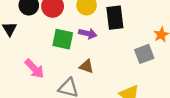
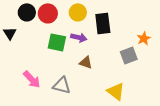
brown triangle: (87, 66) -> (86, 62), moved
pink arrow: (34, 69) -> (32, 79), moved

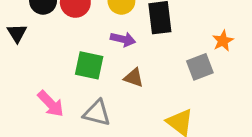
green square: (57, 42) -> (89, 65), moved

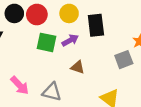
purple arrow: (123, 39) -> (70, 40), turned -42
green square: (89, 65) -> (47, 42), moved

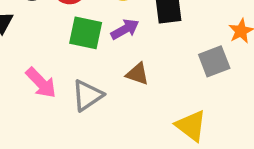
pink arrow: (20, 85) -> (41, 83), moved
gray triangle: (52, 92) -> (87, 95), moved, turned -48

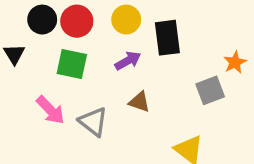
green square: (86, 33) -> (72, 64), moved
gray triangle: (87, 95) -> (93, 122), turned -48

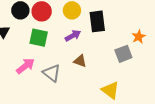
pink arrow: (50, 110) -> (25, 66), turned -84

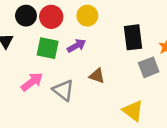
black rectangle: (97, 21) -> (133, 37), moved
purple arrow: (73, 36) -> (76, 46), moved

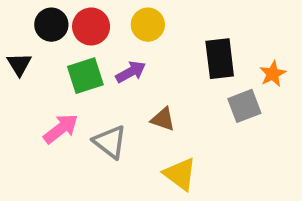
green square: (48, 48) -> (85, 76), turned -30
yellow triangle: (133, 111) -> (180, 174), moved

